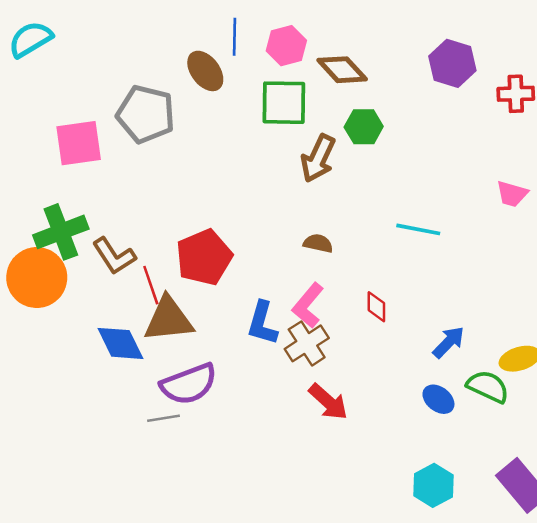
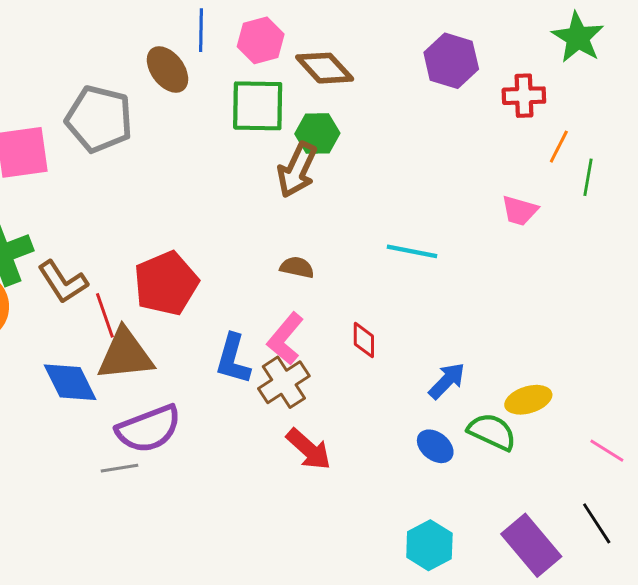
green hexagon: (364, 127) -> (317, 133), moved

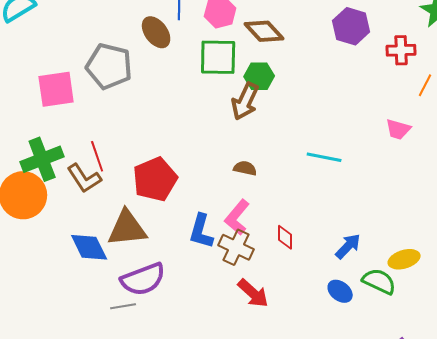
red line: (105, 315) -> (97, 156), moved
red diamond: (364, 340) -> (285, 237), moved
brown cross: (284, 382) -> (236, 247), turned -32

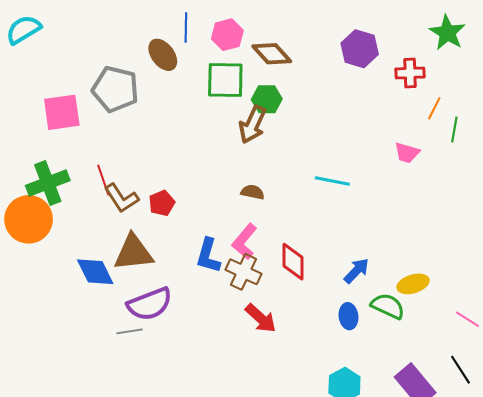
brown L-shape: (84, 178) -> (121, 198), moved
red pentagon: (155, 179) -> (162, 203), size x0.6
red diamond: (285, 237) -> (293, 262), size x1.5
blue ellipse: (340, 291) -> (348, 316), turned 45

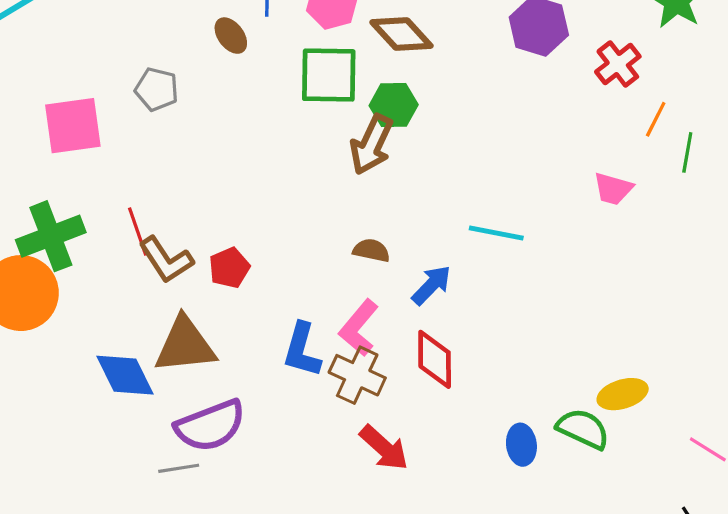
brown ellipse: (163, 55) -> (231, 36), size x0.7
red cross: (410, 73) -> (618, 64), turned -36
gray pentagon: (115, 89) -> (157, 89), size x0.6
blue arrow: (357, 271) -> (431, 285), moved

